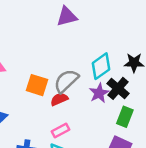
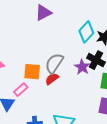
cyan diamond: (101, 66) -> (86, 32), moved
pink rectangle: (60, 130) -> (21, 90), moved

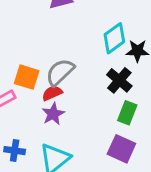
purple star: (82, 67) -> (53, 114), moved

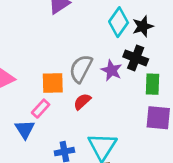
red semicircle: (52, 93) -> (82, 102), moved
purple star: (53, 114) -> (111, 70), moved

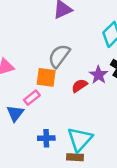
gray semicircle: (81, 69) -> (59, 56), moved
red semicircle: (82, 102) -> (79, 86), moved

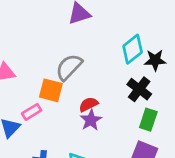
purple star: (99, 75) -> (91, 120), moved

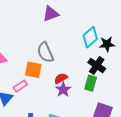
gray semicircle: (69, 67) -> (45, 52), turned -65
green rectangle: (148, 120) -> (91, 83), moved

